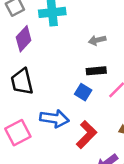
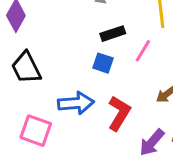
pink square: (18, 133) -> (36, 131), turned -30

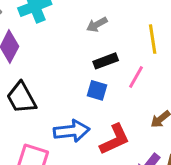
red L-shape: (119, 113) -> (115, 139), turned 36

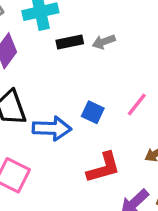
black rectangle: (106, 61) -> (70, 42), moved
blue arrow: (72, 131) -> (52, 128), moved

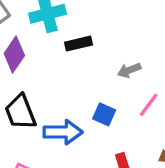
gray arrow: (104, 42) -> (129, 70), moved

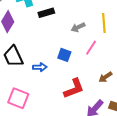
blue arrow: (63, 132) -> (40, 67), size x0.6

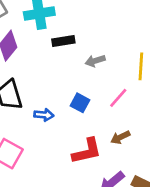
gray arrow: (78, 27) -> (95, 61), moved
brown arrow: (105, 77) -> (120, 137), moved

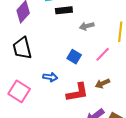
blue arrow: (44, 115) -> (50, 77), moved

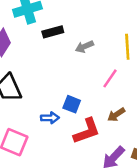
blue square: (74, 57) -> (72, 104), moved

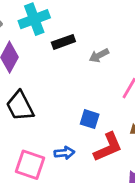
blue arrow: (50, 118) -> (64, 153), moved

